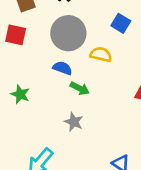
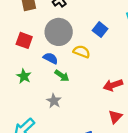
red square: (16, 35) -> (24, 40), moved
green star: (20, 94) -> (24, 76), moved

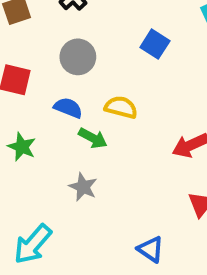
gray circle: (59, 32) -> (78, 57), size x0.7
yellow semicircle: (82, 52) -> (121, 107), moved

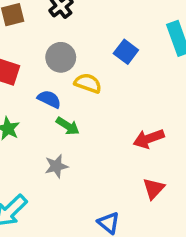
yellow semicircle: (121, 107) -> (88, 83), moved
gray star: (83, 187) -> (56, 166), turned 30

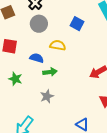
gray circle: (61, 57) -> (39, 24), moved
green arrow: (68, 126) -> (50, 72), turned -32

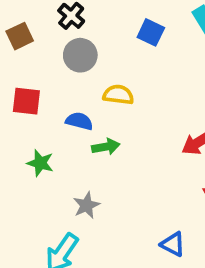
blue square: (77, 24) -> (151, 32), moved
gray star: (47, 96) -> (86, 205), moved

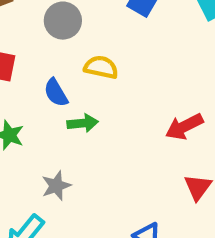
blue semicircle: (79, 121) -> (56, 93), turned -140

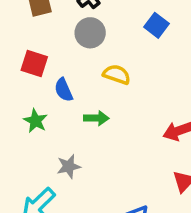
blue semicircle: (56, 93) -> (64, 90), moved

